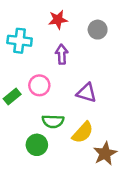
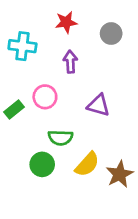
yellow semicircle: (83, 132) -> (87, 164), moved

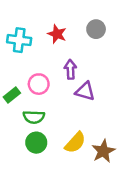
red star: (66, 22) -> (57, 34), moved, turned 30
purple arrow: (70, 62) -> (70, 69), moved
green semicircle: (60, 138) -> (34, 117), moved

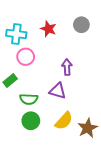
purple arrow: (70, 69) -> (67, 67), moved
pink circle: (39, 84) -> (26, 57), moved
purple triangle: (85, 91) -> (58, 91), moved

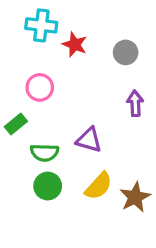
gray circle: (81, 25) -> (126, 52), moved
cyan cross: (16, 34) -> (41, 25), moved
purple arrow: (67, 67) -> (135, 103), moved

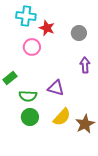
pink circle: (40, 87) -> (32, 47), moved

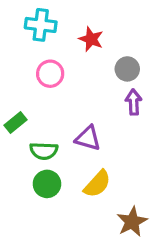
red star: (47, 28) -> (91, 39), moved
gray circle: (79, 33) -> (127, 69), moved
brown star: (85, 124) -> (132, 222), moved

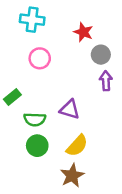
red star: (91, 39) -> (83, 32), moved
brown star: (132, 222) -> (72, 176), moved

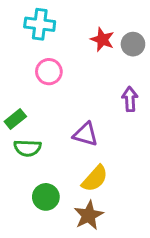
gray circle: (101, 55) -> (133, 44), moved
green semicircle: (35, 119) -> (28, 148), moved
green circle: (37, 146) -> (46, 197), moved

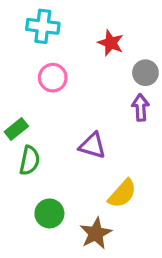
gray circle: (133, 44) -> (145, 73), moved
green semicircle: (28, 148) -> (30, 160), turned -80
yellow semicircle: (95, 179) -> (122, 194), moved

